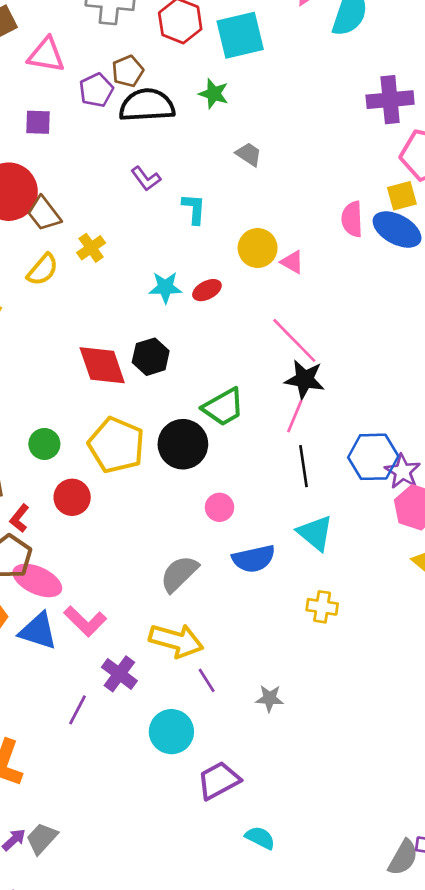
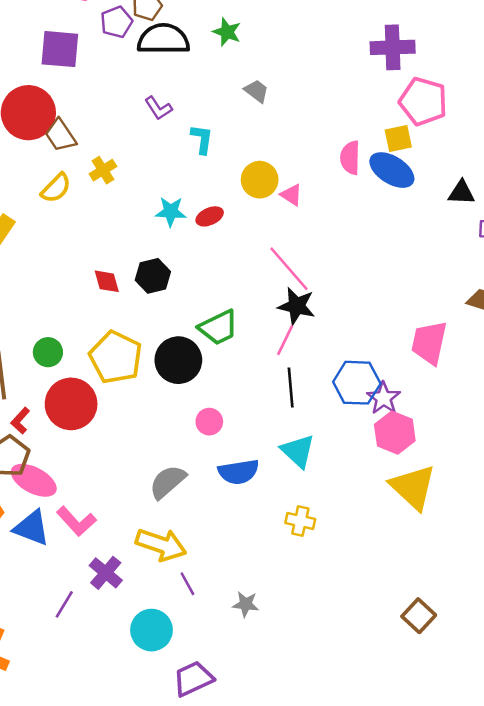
purple square: (38, 122) -> (60, 49), size x1.6
red diamond: (102, 365) -> (107, 281), size x0.6
red circle: (72, 497) -> (71, 404), size x1.5

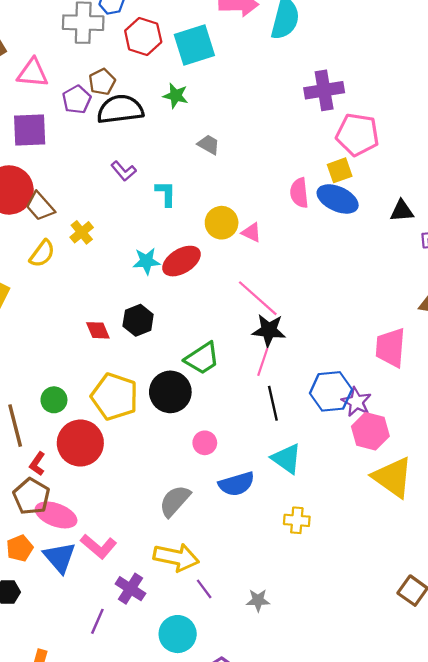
red ellipse: (210, 216) -> (181, 261), size x1.6
blue triangle: (32, 528) -> (60, 557), turned 36

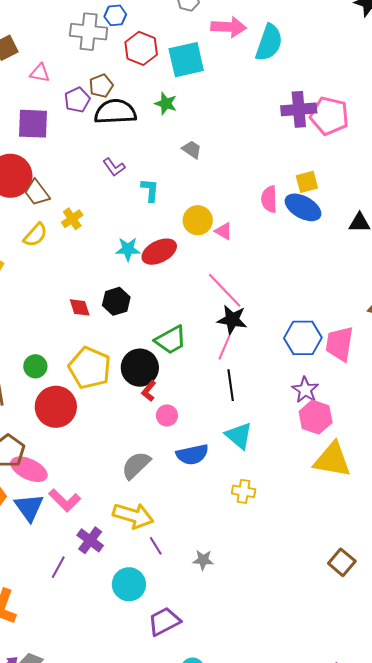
pink triangle: (33, 73) -> (40, 73), size x0.7
pink pentagon: (357, 135) -> (329, 116), moved
blue hexagon: (331, 391) -> (303, 338), moved
red L-shape: (37, 464) -> (149, 391), moved
yellow triangle: (393, 477) -> (332, 460), turned -30

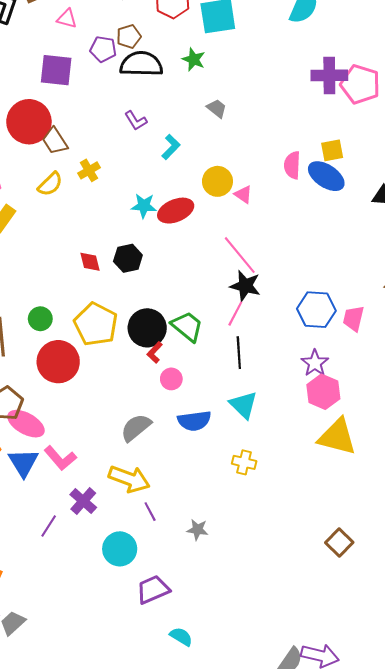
purple pentagon: (77, 100) -> (103, 49), turned 30
cyan L-shape: (150, 190) -> (171, 147), turned 35
green trapezoid: (171, 340) -> (187, 326), moved, turned -116
pink trapezoid: (340, 344) -> (353, 319), size x0.7

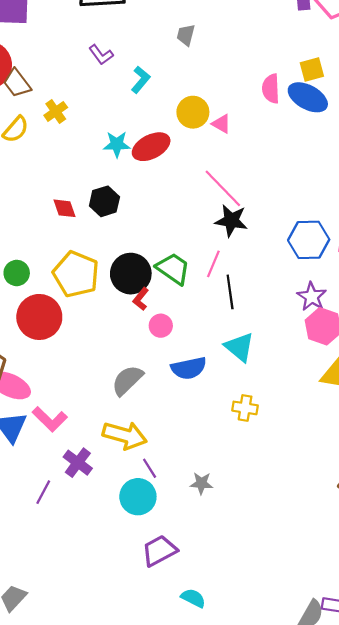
gray trapezoid: (217, 108) -> (186, 35), turned -110
pink line: (235, 314) -> (213, 264), moved
cyan circle: (120, 549) -> (138, 497), moved

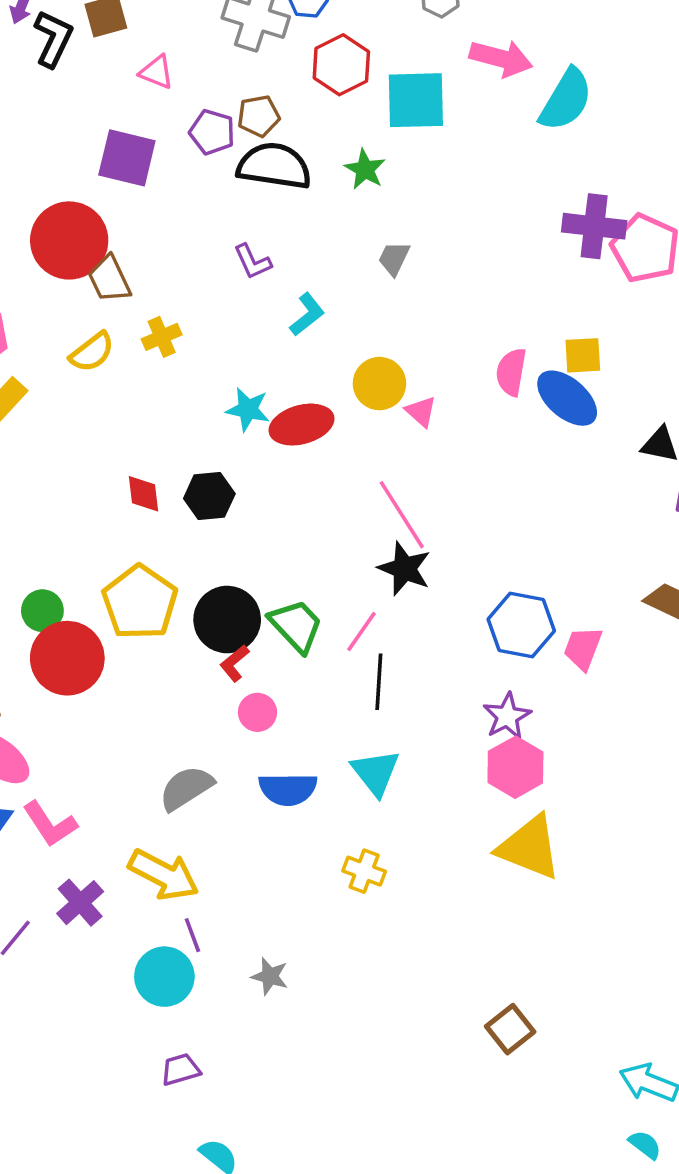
green circle: (17, 273) -> (42, 611), moved
purple trapezoid: (159, 551) -> (180, 1070), size x0.7

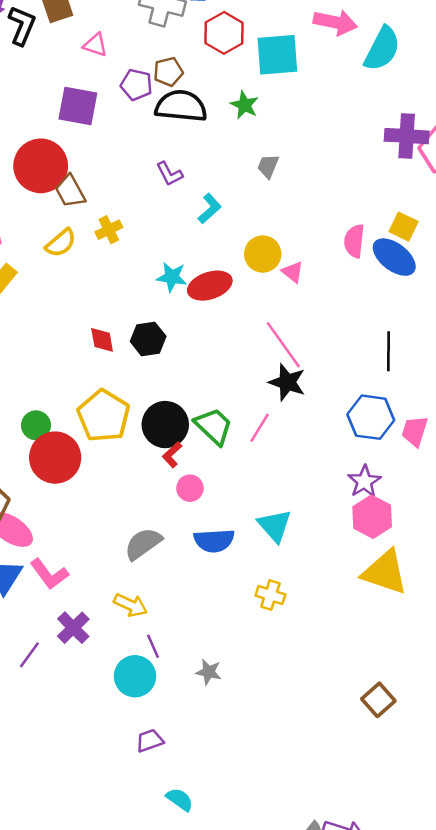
yellow square: (583, 355) -> (404, 227), turned 32
black line: (379, 682) -> (388, 351), moved
yellow arrow: (164, 875) -> (131, 605), size x0.7

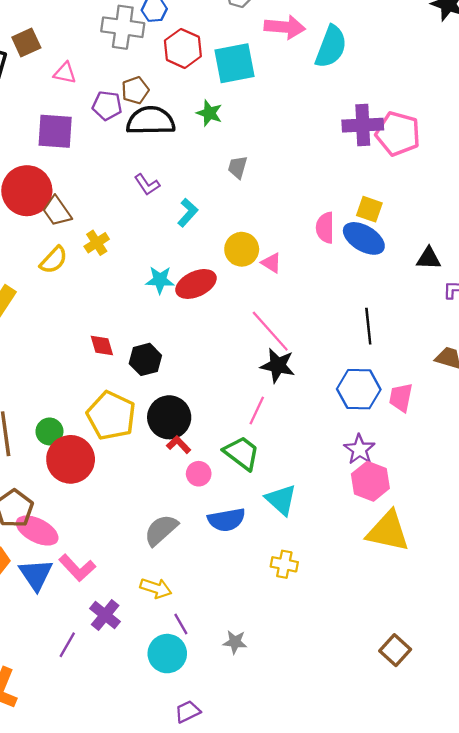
black hexagon: (148, 339) -> (145, 359), moved
green trapezoid: (214, 426) -> (242, 453), moved
red L-shape: (172, 455) -> (179, 445), turned 95

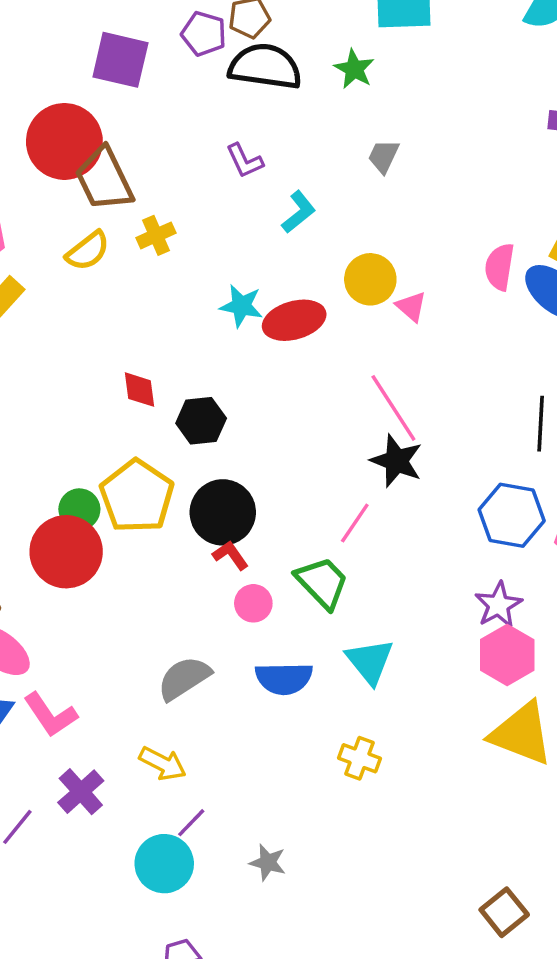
brown trapezoid: (57, 211) -> (104, 179), size x1.4
green circle: (49, 431) -> (79, 509), moved
purple line: (181, 624) -> (191, 823), turned 65

